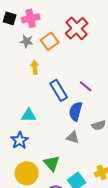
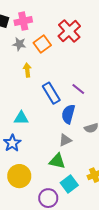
gray triangle: (73, 137) -> (65, 140), turned -40
green triangle: (52, 163) -> (57, 161), moved, turned -36

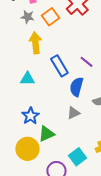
yellow arrow: (27, 70) -> (35, 43), size x1.5
cyan triangle: (21, 118) -> (27, 79), moved
blue star: (12, 143) -> (30, 116), moved
green triangle: (57, 161) -> (46, 134), moved, turned -36

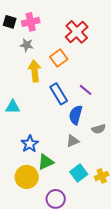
orange square: (50, 17) -> (59, 58), moved
cyan triangle: (27, 79) -> (13, 107), moved
cyan square: (77, 157) -> (79, 173), moved

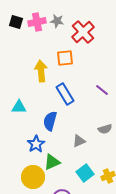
gray star: (27, 45) -> (57, 21), moved
orange square: (59, 58) -> (65, 58), turned 30
purple line: (86, 90) -> (102, 90), moved
blue semicircle: (76, 115) -> (50, 121), moved

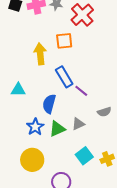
purple line: (102, 90) -> (81, 91), moved
green triangle: (52, 162) -> (57, 129), moved

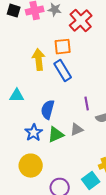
blue rectangle: (64, 77) -> (63, 71), moved
purple line: (81, 91) -> (87, 104), moved, turned 40
cyan square: (84, 156) -> (91, 181), moved

